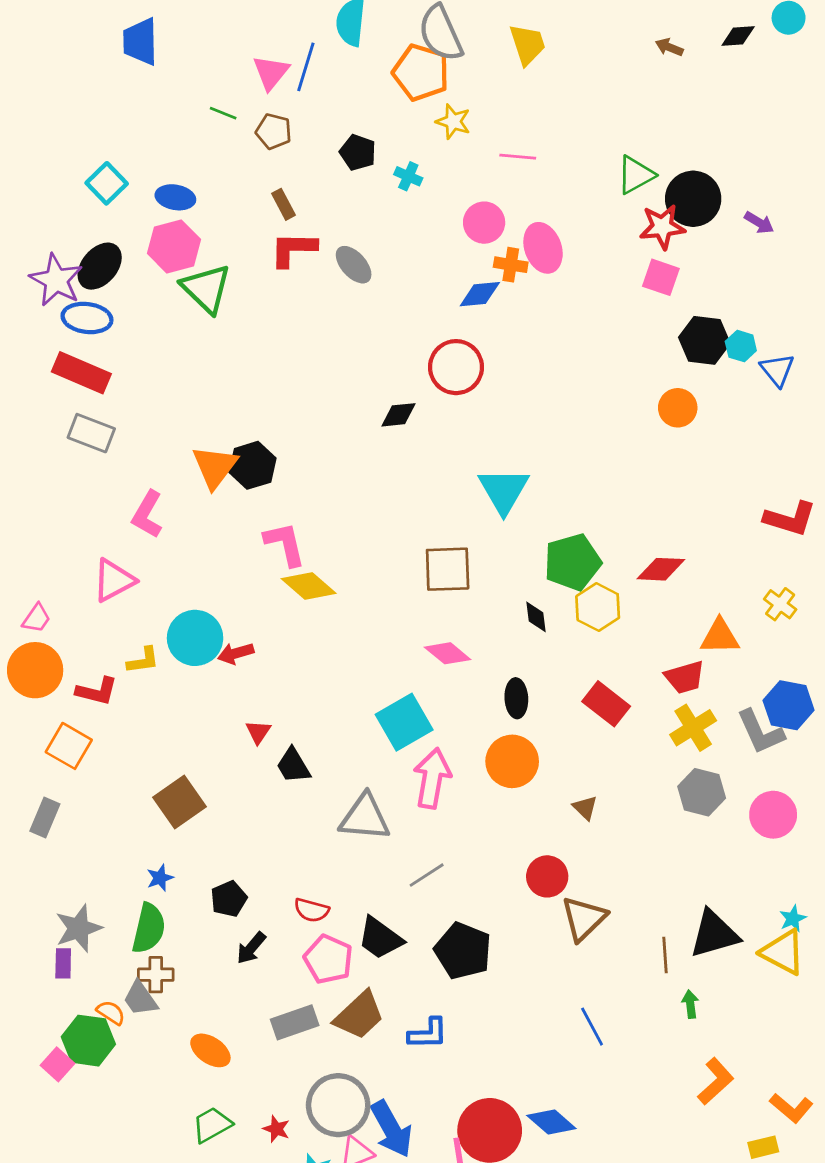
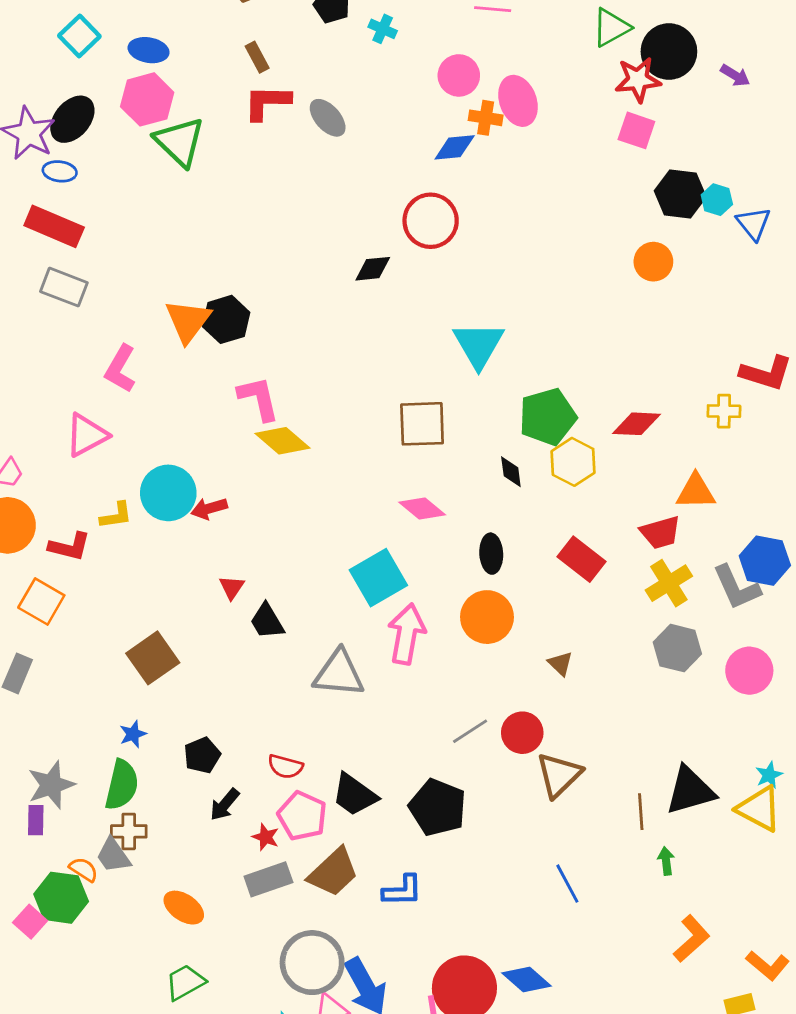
blue ellipse: (87, 318) -> (60, 171), size x0.7
yellow cross: (780, 604) -> (724, 411), moved, turned -36
gray line: (427, 875) -> (470, 731), moved
red star: (276, 1129) -> (266, 837), moved

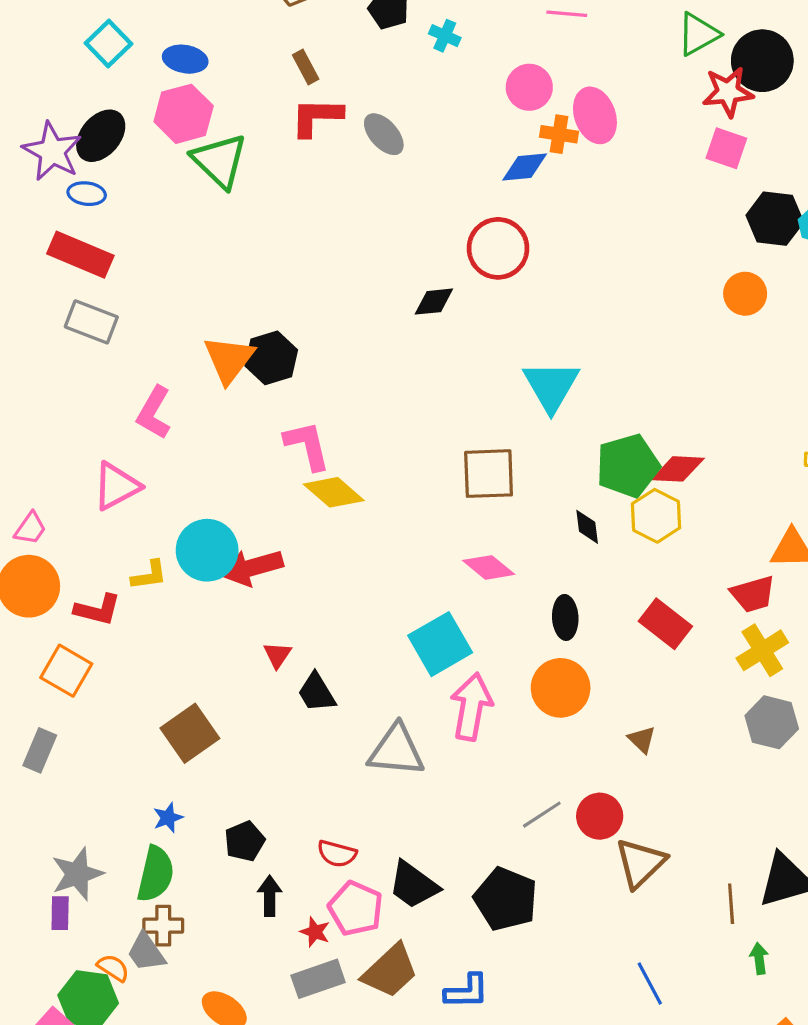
red diamond: (636, 424) -> (678, 469), moved
red arrow: (209, 508) -> (252, 567), size x1.5
black arrow: (225, 805) -> (270, 896), turned 140

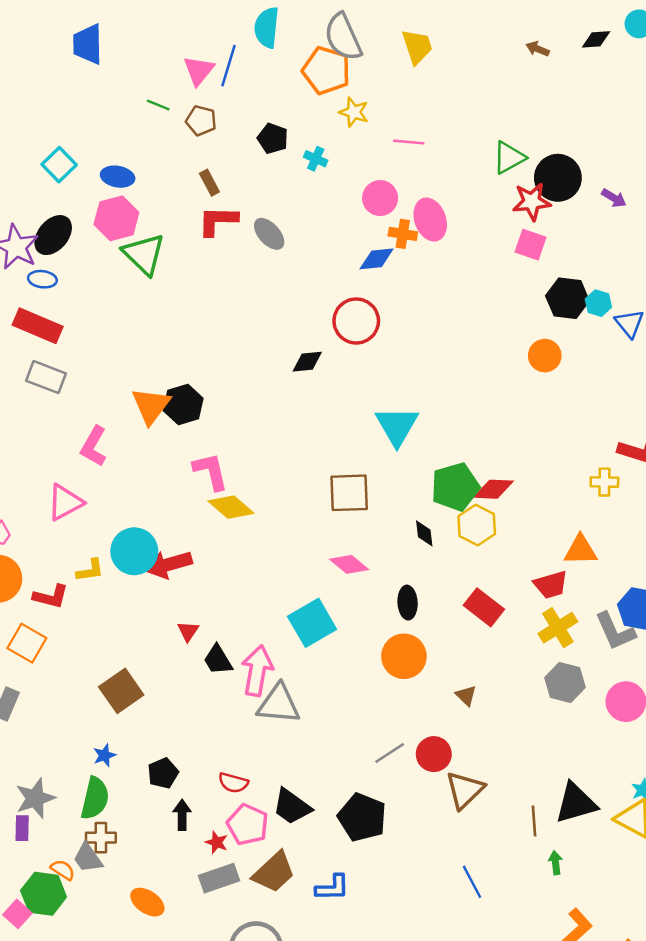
pink arrow: (471, 707) -> (257, 671), moved

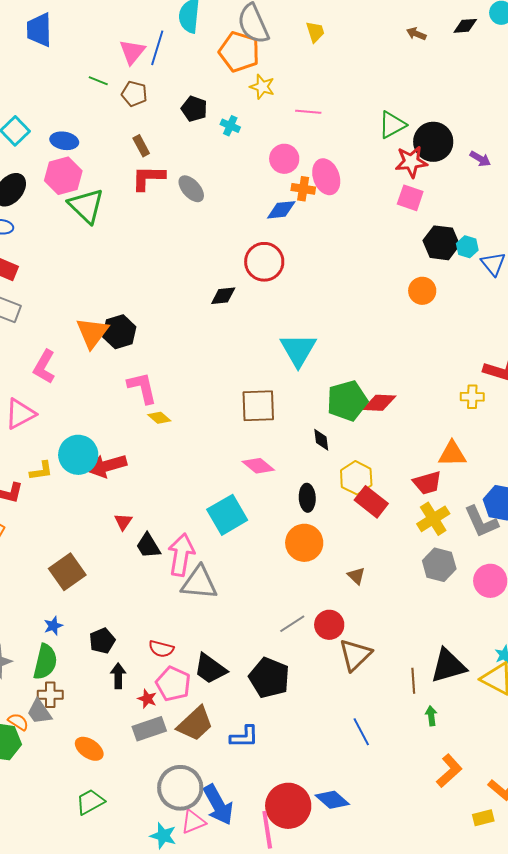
yellow trapezoid: (417, 47) -> (315, 32), size x0.7
yellow diamond: (231, 507) -> (159, 418), size x0.6
yellow hexagon: (477, 525) -> (356, 478), moved

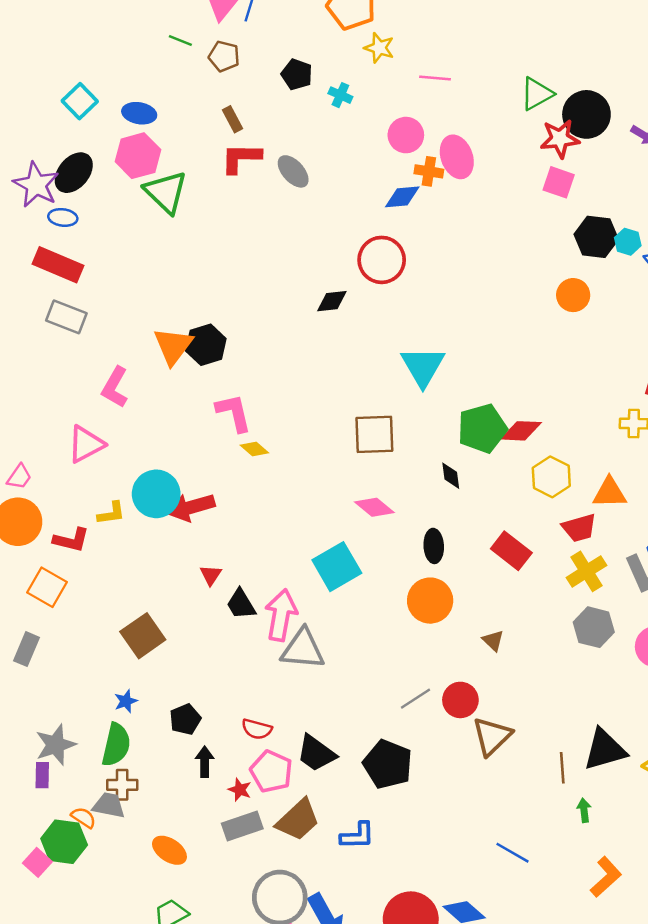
yellow hexagon: (356, 478) -> (551, 477), moved
gray trapezoid: (39, 712) -> (109, 805), turned 136
blue line: (361, 732) -> (513, 853), moved, turned -32

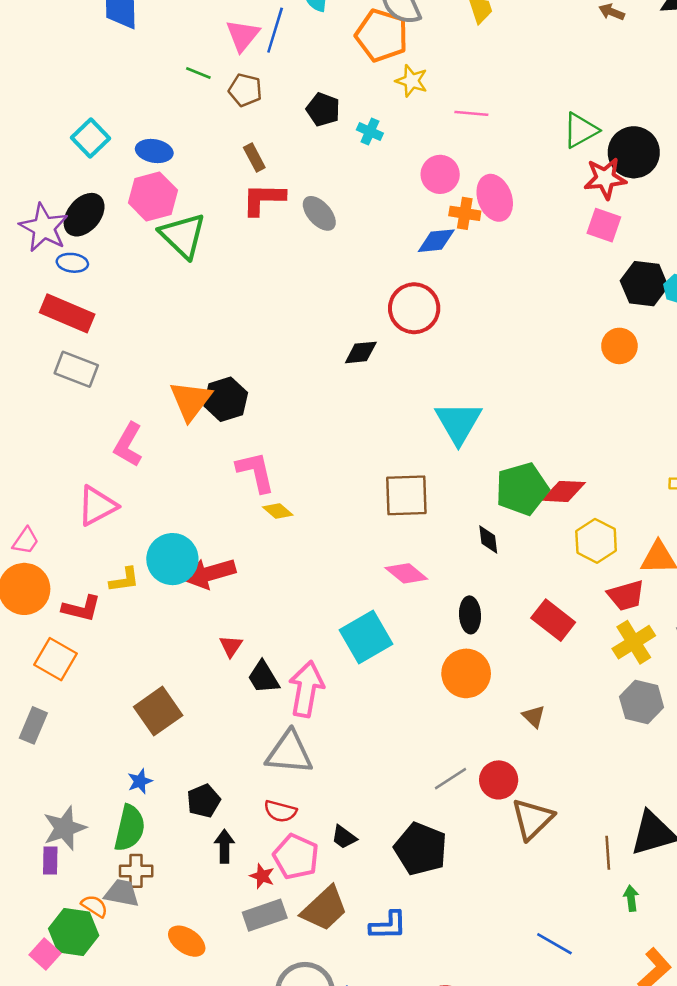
gray triangle: (303, 649) -> (289, 753), moved
black trapezoid: (316, 753) -> (344, 837), size x0.6

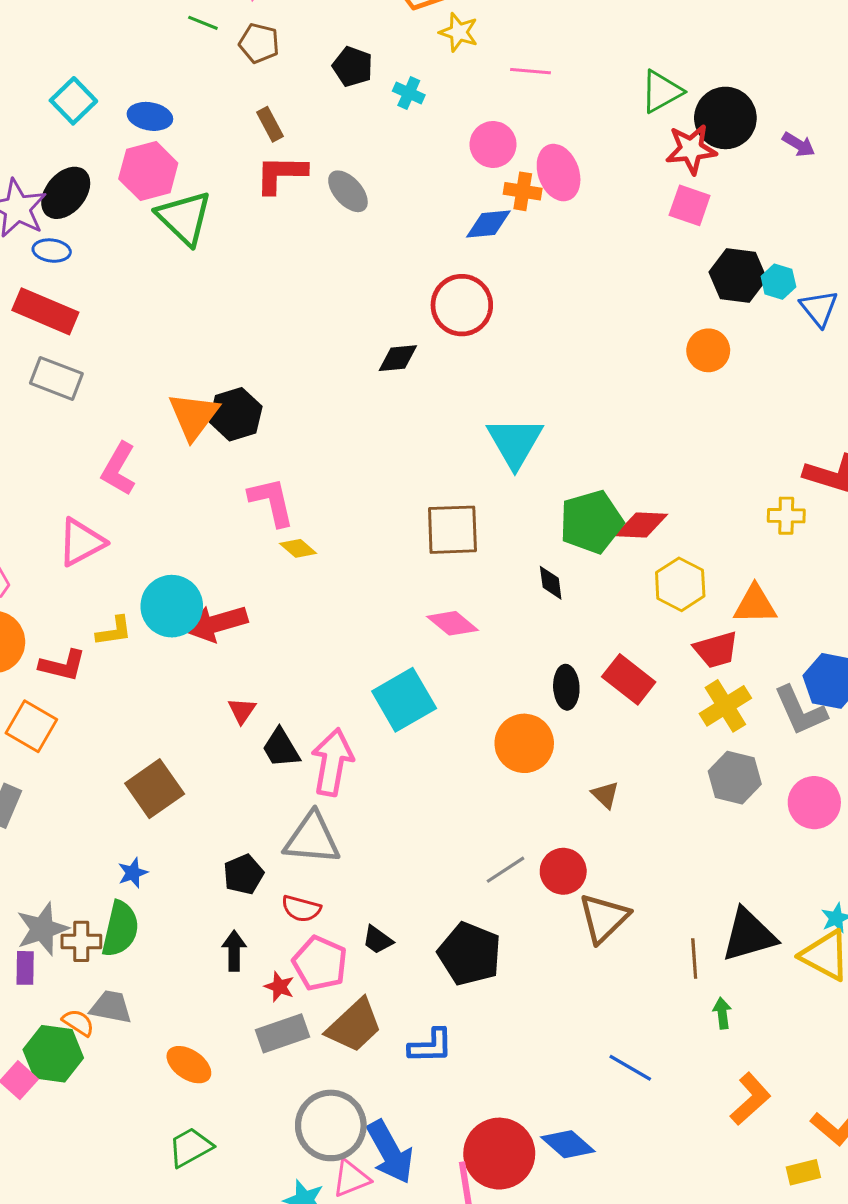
black ellipse: (470, 615) -> (566, 687), moved
black pentagon: (204, 801) -> (243, 874), moved
brown cross: (136, 871) -> (81, 941), moved

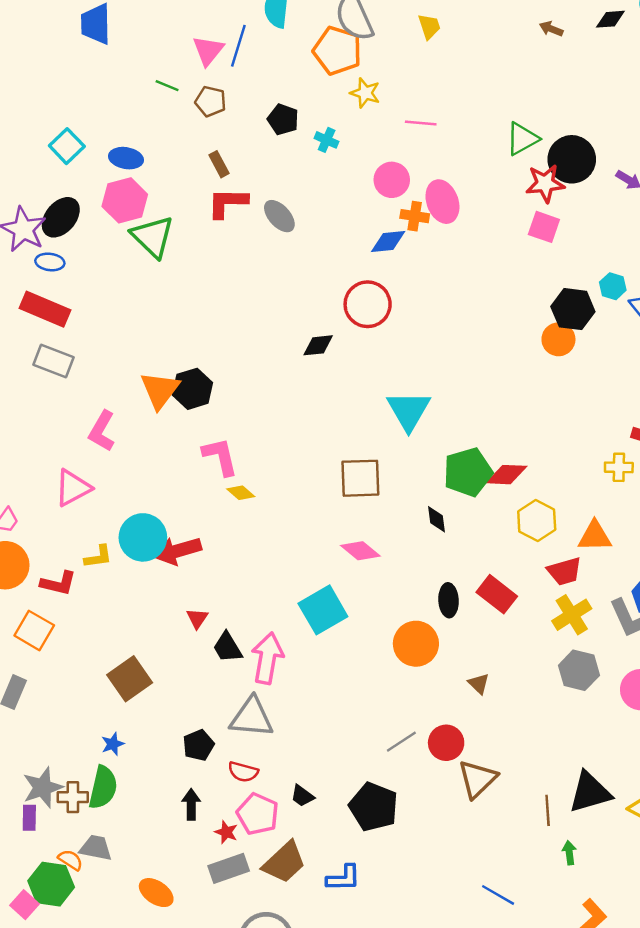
black hexagon: (738, 275) -> (573, 309), moved

